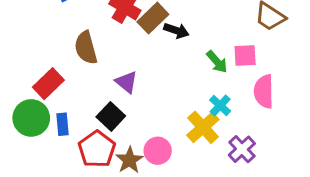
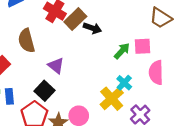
green arrow: (217, 62) -> (122, 51), turned -96

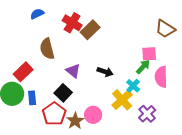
black arrow: (92, 28) -> (105, 72), moved
green arrow: (122, 51) -> (143, 67), moved

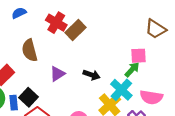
purple triangle: (73, 71) -> (57, 74), turned 49
pink semicircle: (161, 77) -> (151, 97), moved, turned -80
cyan cross: (133, 86) -> (121, 90), size x1.5
black square: (63, 93) -> (29, 97), moved

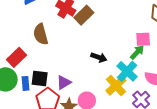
purple triangle: (57, 74) -> (64, 82), moved
black square: (29, 97) -> (40, 78), turned -36

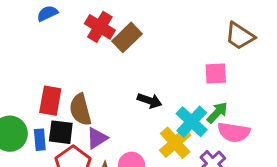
brown semicircle: (41, 34) -> (80, 110), moved
green arrow: (137, 52) -> (217, 113), moved
red rectangle: (17, 57) -> (50, 101), moved, turned -36

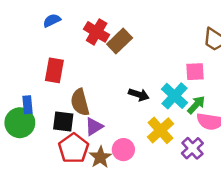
red rectangle: (50, 101) -> (54, 70), moved
cyan cross: (192, 122) -> (175, 96), moved
blue rectangle: (40, 140) -> (28, 105), moved

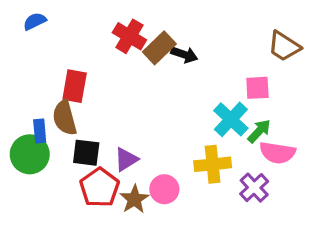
blue semicircle: (52, 20) -> (35, 21), moved
black arrow: (139, 95) -> (184, 55), moved
brown semicircle: (80, 102) -> (65, 118), moved
yellow cross: (160, 130) -> (213, 164), turned 36

